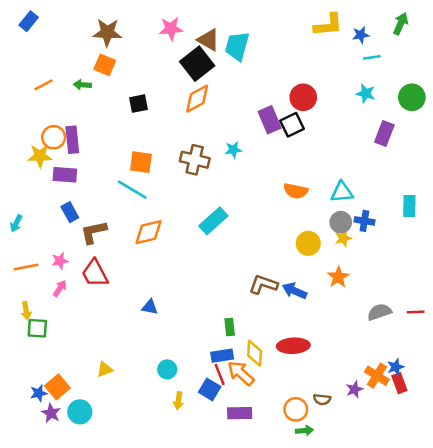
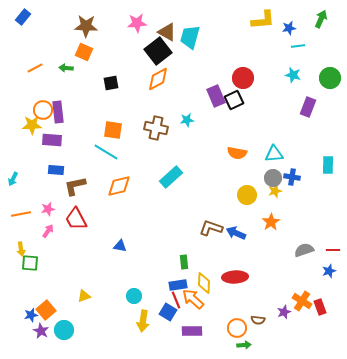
blue rectangle: (70, 212) -> (56, 170), turned -56
blue star: (396, 367) -> (329, 271), moved
yellow arrow: (178, 401) -> (143, 321), size x1.5

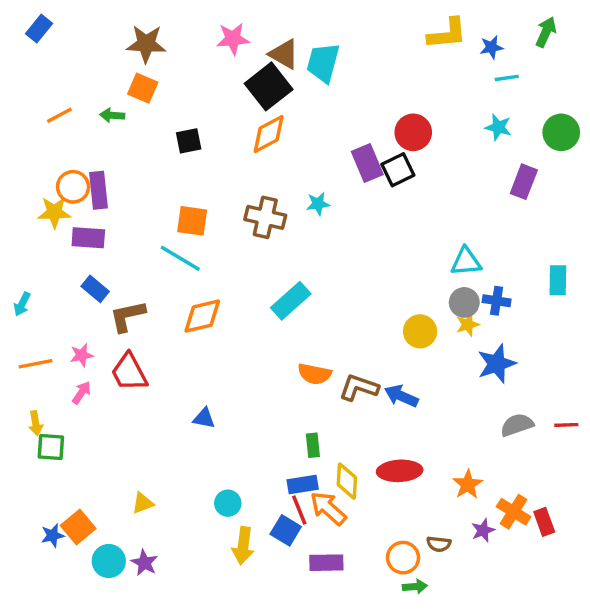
orange semicircle: (237, 153) -> (315, 374), moved
blue rectangle: (56, 170) -> (95, 289), turned 35
orange star: (271, 222) -> (468, 484), moved
blue star: (329, 271) -> (497, 364), moved, size x1.6
purple star: (41, 331) -> (144, 563), moved

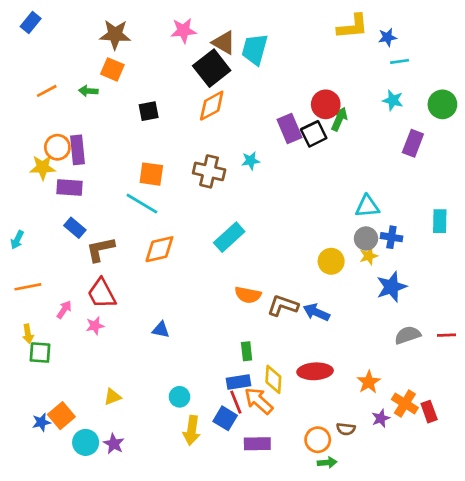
green arrow: (546, 32) -> (339, 119), moved
pink star: (82, 355) -> (95, 326), moved

